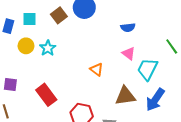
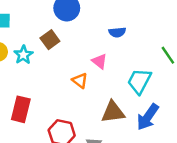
brown square: (59, 15) -> (50, 40), moved
pink triangle: (129, 53) -> (99, 61), moved
red rectangle: (46, 95) -> (21, 109), turned 50

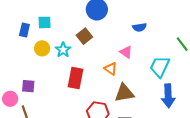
red rectangle: (21, 109) -> (76, 78), moved
brown triangle: (113, 112) -> (124, 93), moved
blue arrow: (148, 117) -> (168, 96), turned -35

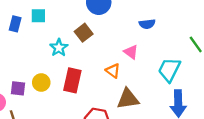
yellow circle: (42, 48) -> (41, 82), moved

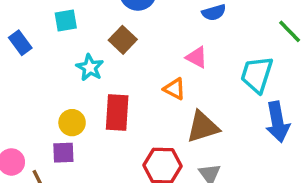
cyan square: (38, 16) -> (66, 21), moved
blue rectangle: (15, 24) -> (20, 43), turned -42
purple square: (18, 88) -> (63, 153), moved

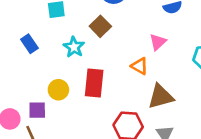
blue rectangle: (20, 43) -> (29, 44), moved
pink triangle: (197, 57) -> (158, 42), turned 48
purple square: (63, 153) -> (37, 110), moved

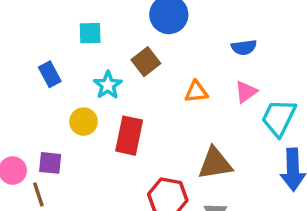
pink triangle: (158, 42) -> (246, 92), moved
orange triangle: (140, 66) -> (196, 92), moved, turned -42
yellow circle: (58, 90) -> (84, 122), moved

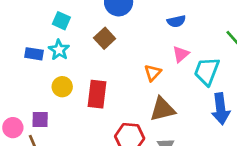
cyan square: (90, 33) -> (61, 21), turned 30
blue rectangle: (50, 74) -> (34, 54), turned -48
cyan star: (108, 85) -> (59, 50), moved
orange triangle: (196, 92) -> (153, 73), moved, turned -36

